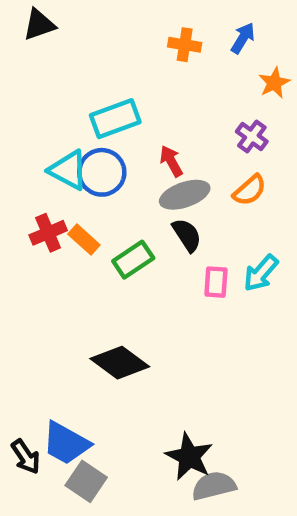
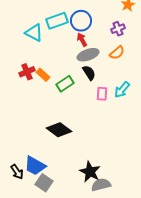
purple cross: (252, 137) -> (118, 29), turned 32
cyan triangle: (68, 170) -> (34, 33), moved
blue circle: (102, 172) -> (81, 21), moved

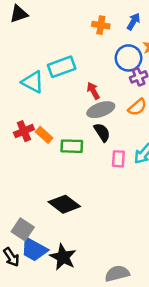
blue circle: (81, 21) -> (129, 58), moved
green rectangle: (65, 84) -> (72, 146), turned 36
black star: (90, 172) -> (63, 257), moved
gray square: (44, 183) -> (23, 229), moved

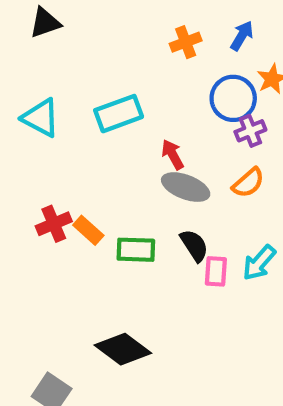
orange cross: (101, 25) -> (186, 42), turned -30
cyan triangle: (33, 82) -> (41, 118), moved
gray ellipse: (101, 110) -> (186, 187), turned 40
black semicircle: (102, 132) -> (194, 245), moved

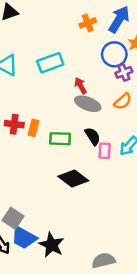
blue arrow: (242, 36) -> (119, 19), size x1.6
red cross: (54, 224) -> (14, 124), turned 30
orange rectangle: (88, 230) -> (33, 128), turned 63
black diamond: (123, 349) -> (73, 178), moved

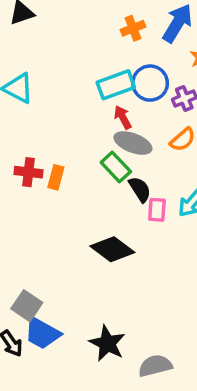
blue circle: (114, 54) -> (150, 83), moved
cyan rectangle: (50, 63) -> (116, 85), moved
green rectangle: (60, 139) -> (116, 167), moved, turned 45
black star: (52, 245) -> (107, 343), moved

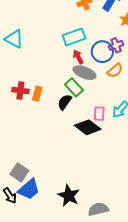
blue circle: (150, 83) -> (102, 52), moved
black semicircle: (140, 189) -> (65, 102), moved, turned -112
black diamond: (112, 249) -> (88, 127), moved
blue trapezoid: (42, 333) -> (29, 189), turned -70

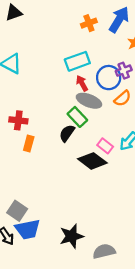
orange rectangle: (37, 94) -> (29, 144), moved
pink rectangle: (99, 114) -> (105, 146), turned -56
blue trapezoid: (29, 189) -> (28, 229), turned 30
black star: (69, 196) -> (72, 236), turned 30

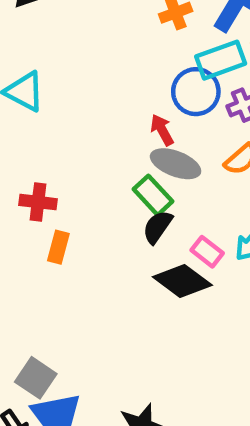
cyan rectangle: (77, 61) -> (221, 60), moved
blue circle: (109, 78) -> (196, 92), moved
black semicircle: (67, 133) -> (158, 227), moved

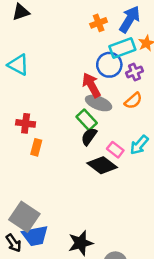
red arrow: (162, 130) -> (91, 85), size x1.5
gray square: (36, 378) -> (24, 217), size x1.4

